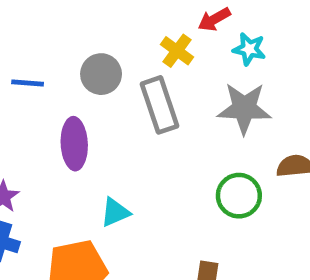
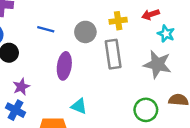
yellow cross: (177, 51) -> (118, 21), moved, turned 35
cyan triangle: (115, 212) -> (79, 106), turned 35

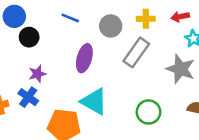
gray rectangle: (113, 54) -> (136, 52), turned 36
cyan triangle: (79, 106) -> (94, 102), size x1.6
green circle: (146, 110) -> (148, 112), moved

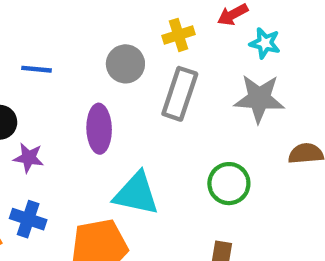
blue line: (70, 18) -> (36, 69), moved
purple star: (37, 74) -> (29, 158), moved, turned -30

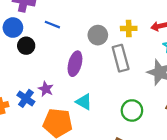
gray rectangle: (180, 94) -> (121, 58), turned -50
purple star: (29, 158) -> (46, 89), moved
cyan triangle: (136, 194) -> (84, 102), size x0.7

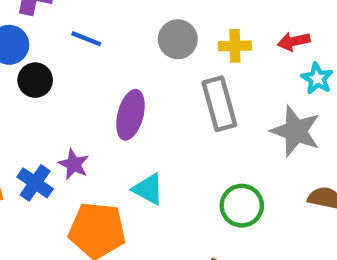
gray circle: (98, 35) -> (178, 39), moved

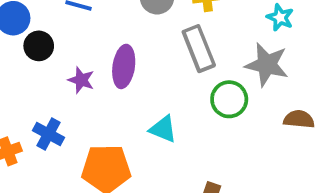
purple star: (74, 164) -> (81, 80), moved
cyan triangle: (148, 189) -> (163, 129), moved
green circle: (242, 206) -> (229, 99), moved

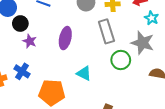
purple star: (81, 80) -> (30, 41), moved

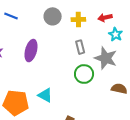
gray rectangle: (106, 31) -> (80, 47), moved, size x0.6
cyan triangle: (84, 73) -> (45, 95), moved

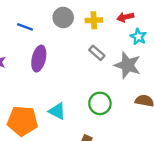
blue line: (11, 16) -> (25, 27), moved
gray rectangle: (80, 47) -> (97, 53), turned -32
green circle: (84, 74) -> (100, 103), moved

